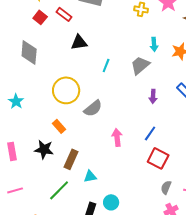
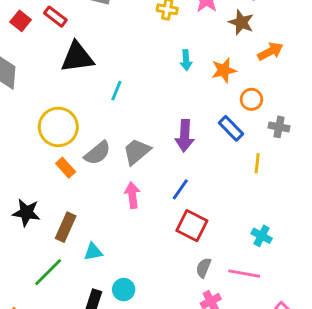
black triangle: (79, 42) -> (77, 57), size x1.4
gray trapezoid: (140, 65) -> (137, 152), moved
purple arrow: (153, 96) -> (185, 136), size x1.5
orange rectangle: (59, 126) -> (66, 168), moved

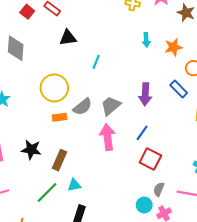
black triangle: (77, 57) -> (68, 38), size x0.7
orange rectangle: (66, 168) -> (60, 117), turned -56
pink arrow: (132, 195) -> (108, 137), size x1.4
cyan triangle: (93, 252) -> (74, 185), moved
cyan circle: (124, 290) -> (144, 205), moved

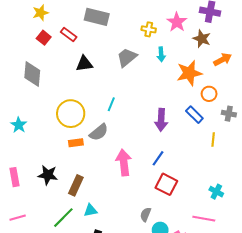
cyan arrow: (146, 40) -> (161, 54), moved
orange star: (173, 47) -> (189, 73), size x1.4
cyan line: (96, 62) -> (111, 104), moved
gray trapezoid: (111, 106) -> (127, 57), moved
gray semicircle: (159, 189) -> (146, 214), moved

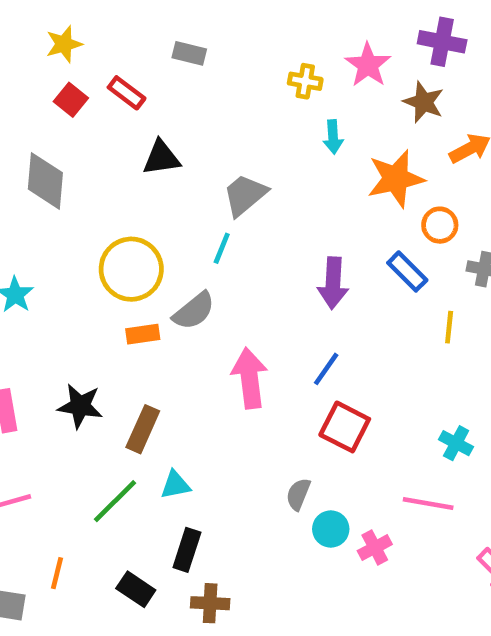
gray rectangle: (97, 17) -> (189, 53), size x0.6
gray trapezoid: (127, 57) -> (245, 195), moved

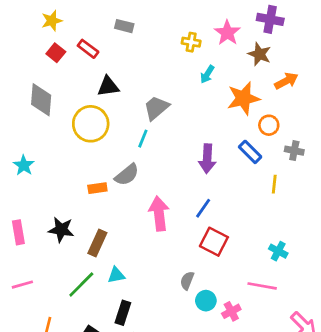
cyan arrow: (333, 137) -> (207, 74), turned 36
yellow circle: (131, 269) -> (91, 124), moved

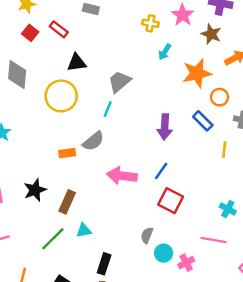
pink arrow: (159, 214) -> (122, 176), turned -76
black star: (61, 230) -> (35, 190), turned -30
black rectangle: (123, 313) -> (104, 264), moved

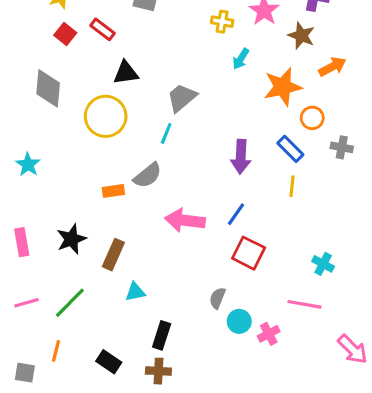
yellow line: (224, 150) -> (292, 186), moved
green line: (53, 239) -> (70, 303), moved

